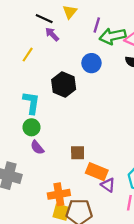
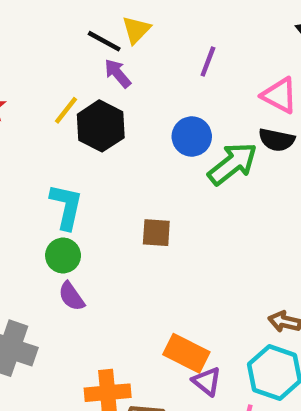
yellow triangle: (70, 12) -> (136, 30), moved
green arrow: (113, 36) -> (232, 164), moved, turned 150
black hexagon: (64, 85) -> (101, 126), moved
brown square: (78, 153) -> (156, 233), moved

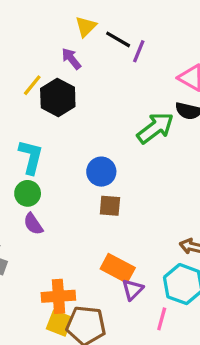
black line: (104, 41) -> (118, 39), moved
blue circle: (192, 136) -> (101, 172), moved
brown square: (156, 233) -> (110, 206), moved
purple triangle: (207, 381) -> (133, 290), turned 35

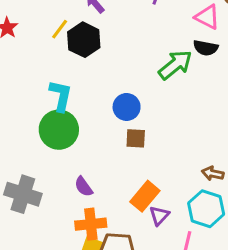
green circle: (28, 193) -> (59, 130), size x1.6
purple semicircle: (33, 224) -> (84, 187), moved
orange rectangle: (118, 268) -> (145, 196), turned -76

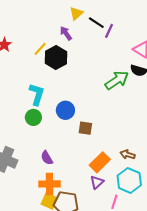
blue circle: (127, 107) -> (65, 110), moved
green circle: (59, 130) -> (33, 117), size x0.6
brown arrow: (213, 174) -> (128, 155), moved
orange rectangle: (145, 196) -> (100, 162), moved

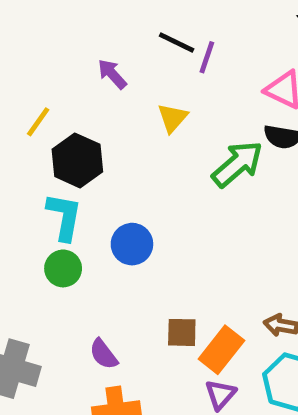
yellow triangle: (76, 13) -> (173, 118), moved
yellow line: (40, 49) -> (38, 122), moved
black hexagon: (56, 58) -> (77, 160), moved
brown square: (85, 128) -> (182, 332), moved

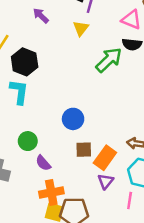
yellow triangle: (173, 118) -> (81, 28), moved
blue circle: (132, 244) -> (73, 119), moved
green circle: (63, 268) -> (28, 141), moved

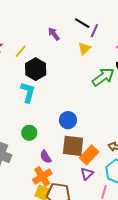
brown square: (84, 150) -> (73, 146), size x1.6
purple semicircle: (43, 163) -> (46, 157), moved
orange cross: (51, 193) -> (42, 177), turned -30

